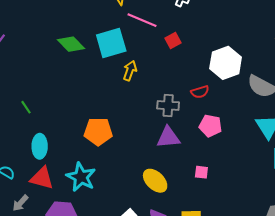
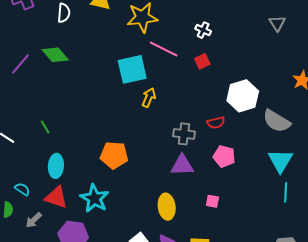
red square: (173, 41) -> (202, 61), moved
green diamond: (71, 44) -> (55, 55), moved
yellow ellipse: (155, 181) -> (167, 207), turned 35

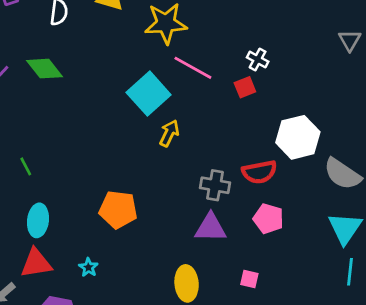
white cross: (203, 30) -> (258, 59), moved
cyan square: (132, 69) -> (149, 94), turned -32
red semicircle: (216, 123) -> (259, 172), size x1.4
red triangle: (56, 197) -> (36, 263), turned -30
cyan star: (94, 198) -> (88, 267), size x0.5

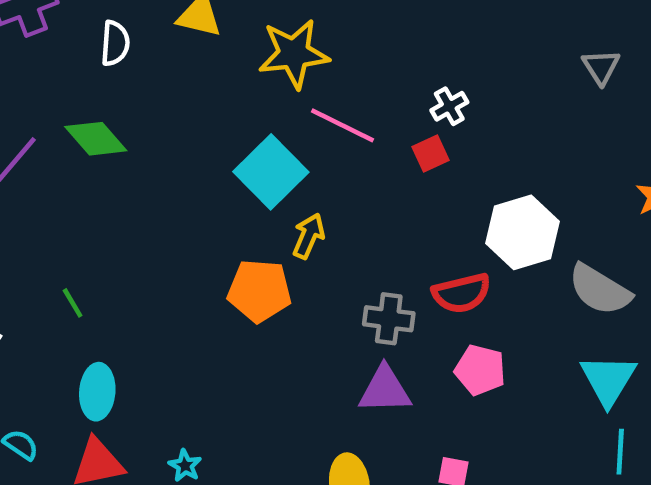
white cross: (258, 59) -> (449, 106), turned 35
orange pentagon: (118, 210) -> (259, 291), moved

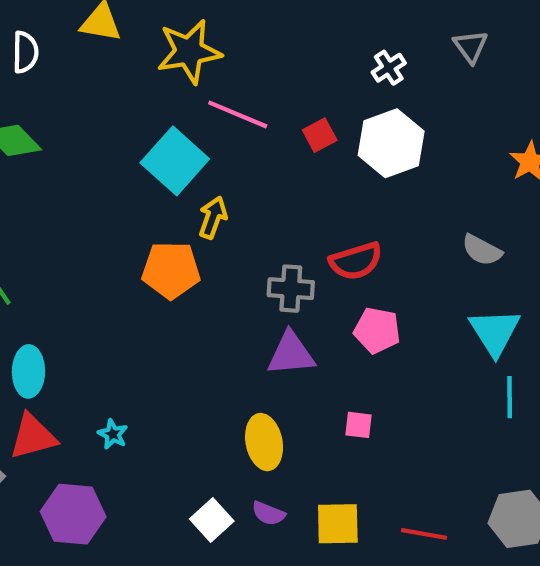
white cross: (449, 106) -> (389, 68), moved
white hexagon: (523, 232) -> (391, 143), moved
gray semicircle: (600, 290) -> (482, 250), size x0.7

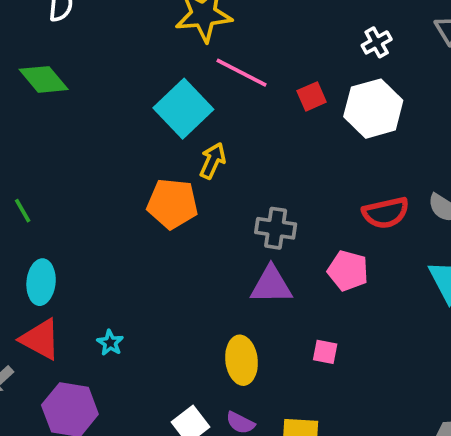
red semicircle: (356, 261) -> (386, 213), moved
red triangle: (33, 437) -> (40, 339), turned 39

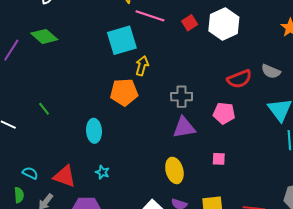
cyan square: (183, 109) -> (122, 40), turned 36
cyan ellipse: (41, 282) -> (94, 131), moved

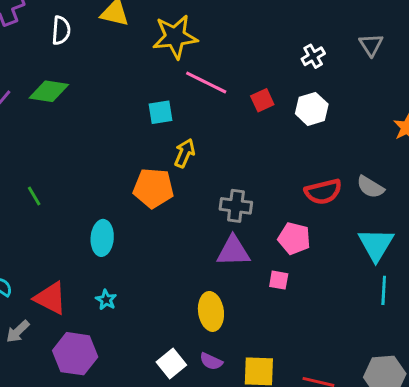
white hexagon: (224, 24) -> (312, 109), size x0.7
green diamond: (44, 36) -> (49, 91), turned -40
cyan square: (122, 40) -> (161, 112), size x0.6
pink square: (219, 159) -> (279, 280), moved

